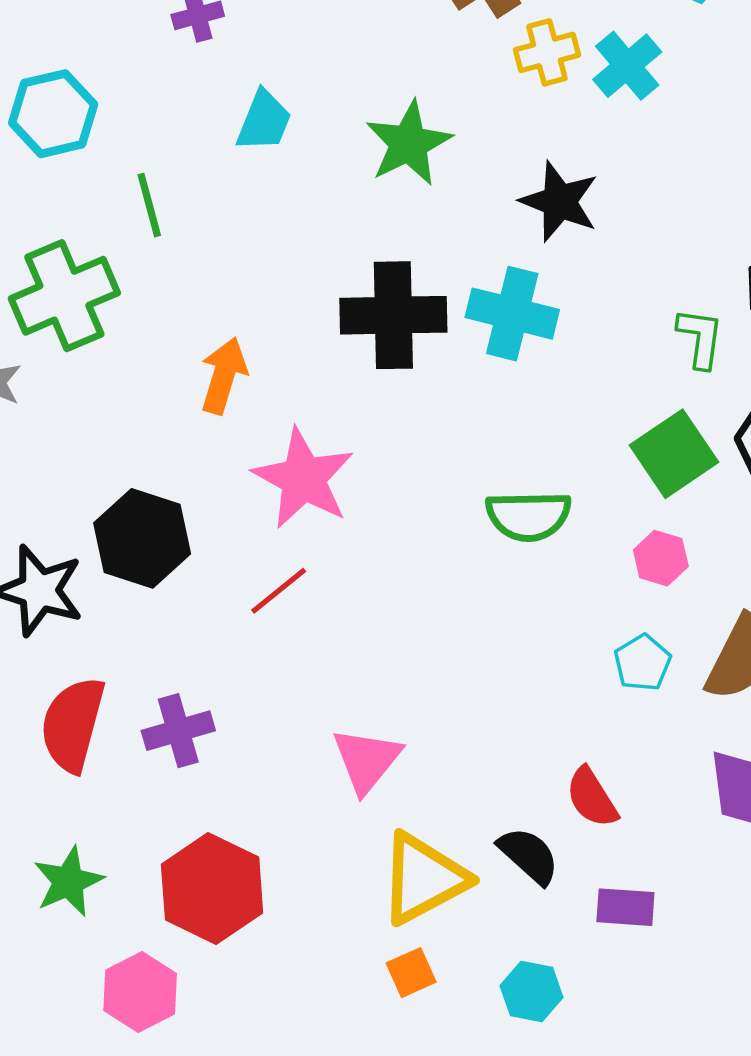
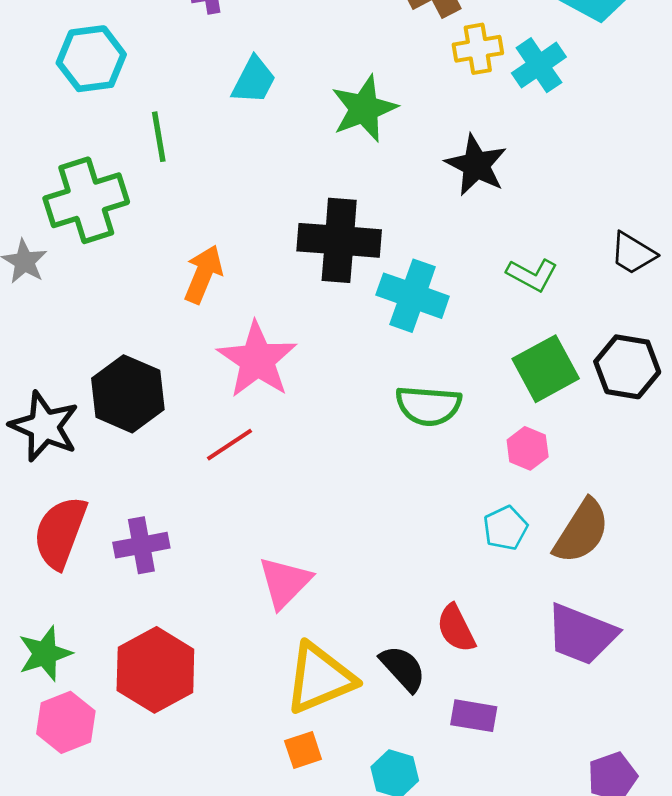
cyan cross: (512, 314) -> (413, 296), moved
green L-shape: (700, 338) -> (532, 275), moved, turned 105
pink hexagon: (140, 992) -> (66, 722), moved

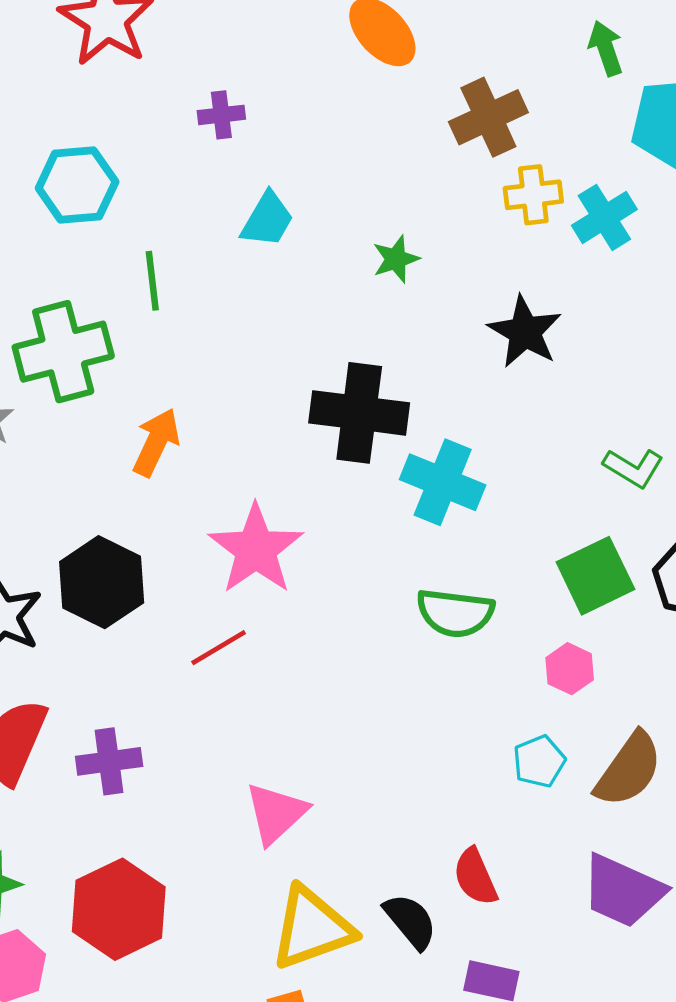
green star: (364, 109) -> (396, 259), size x0.6
orange arrow: (203, 274) -> (156, 442), moved
green L-shape: (532, 275) -> (633, 468), moved

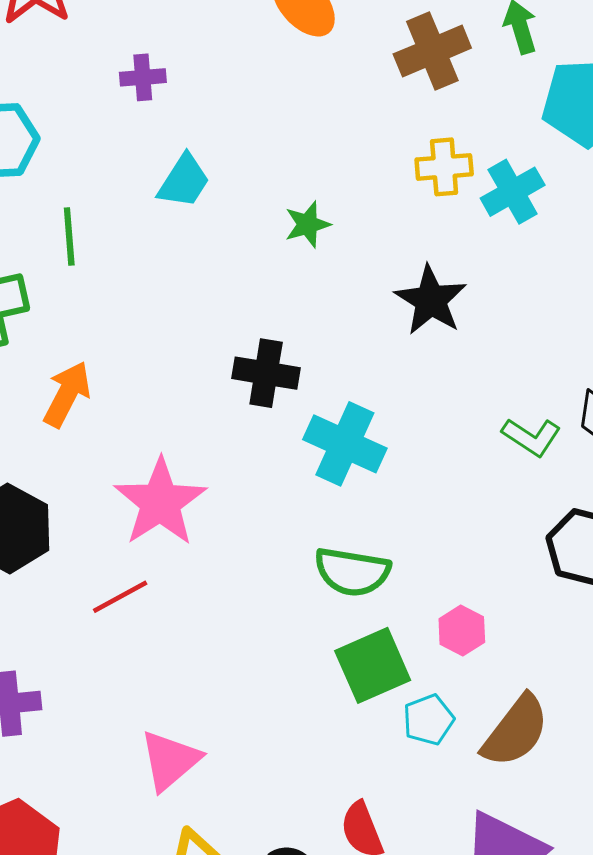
brown cross: (488, 117) -> (432, 51), moved
black cross: (359, 413) -> (266, 373), size x0.7
green square: (595, 576) -> (373, 665), moved

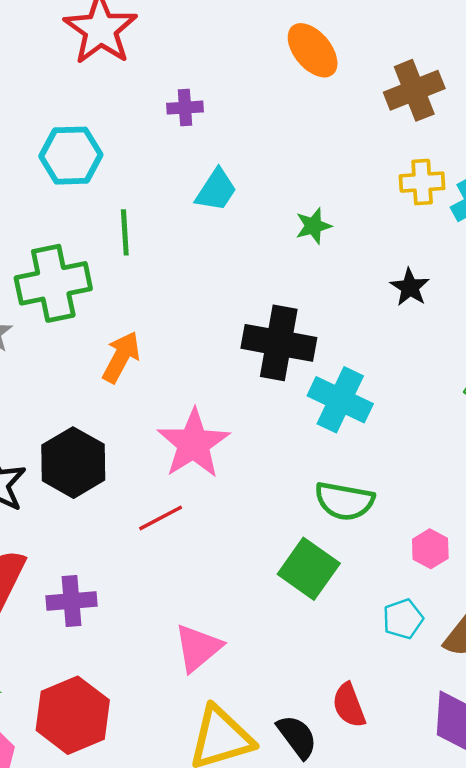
black star: (431, 300) -> (410, 287), size x0.7
black cross: (266, 373) -> (279, 343), size x1.4
green square: (373, 665) -> (309, 569), moved, turned -32

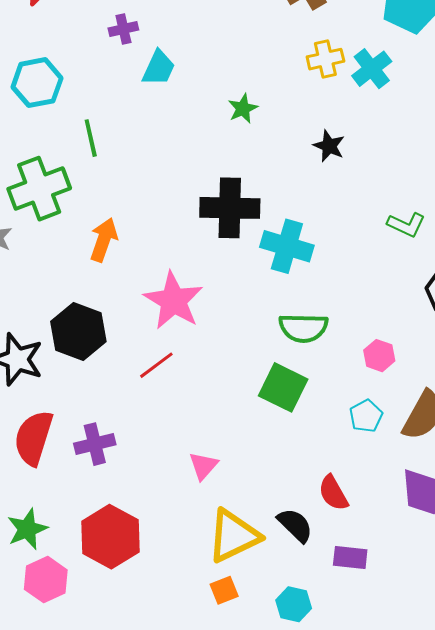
cyan trapezoid: (216, 190) -> (159, 68), moved
pink triangle: (198, 648) -> (203, 466), size x0.7

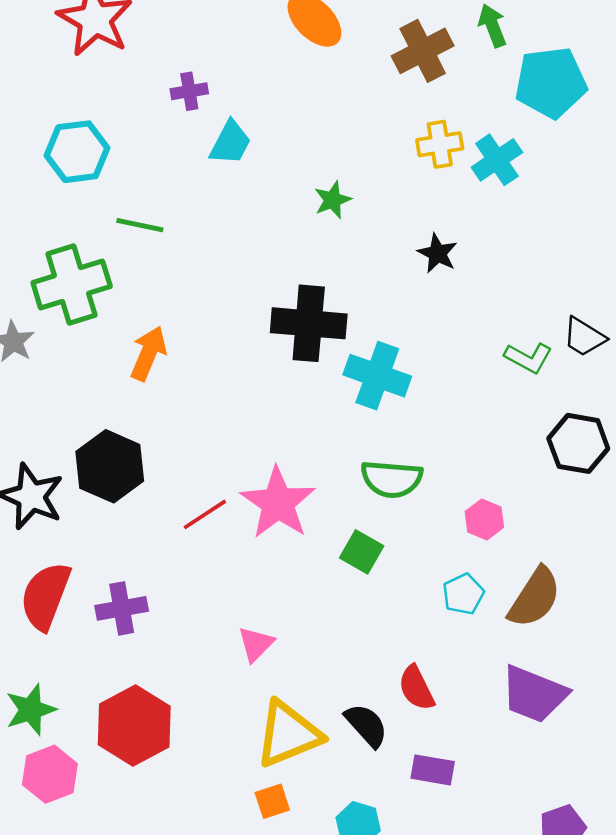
green line: (91, 138) -> (140, 225), turned -69
pink star: (174, 301) -> (278, 503), moved
green square: (283, 387) -> (362, 552), size x0.7

